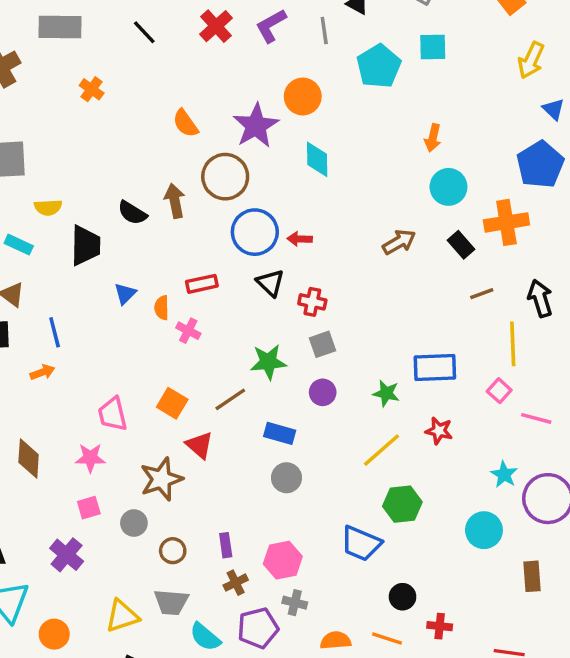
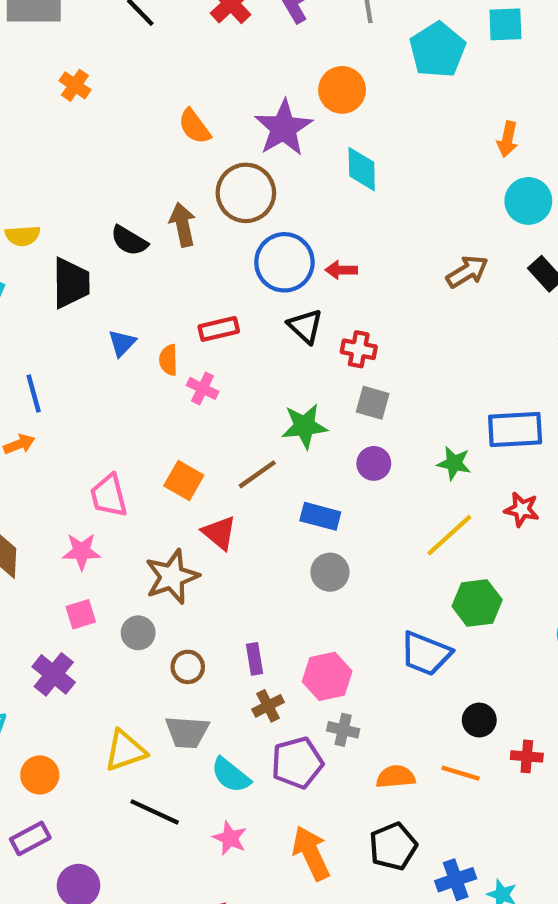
gray square: (323, 344) -> (373, 403), turned 36

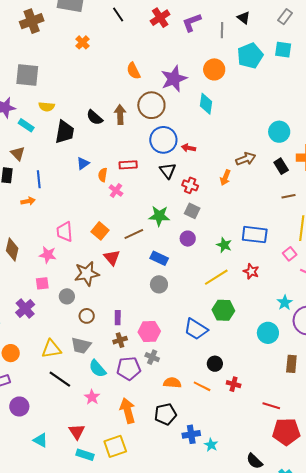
orange circle: (342, 90) -> (214, 69), moved
orange arrow: (508, 139) -> (225, 178), moved

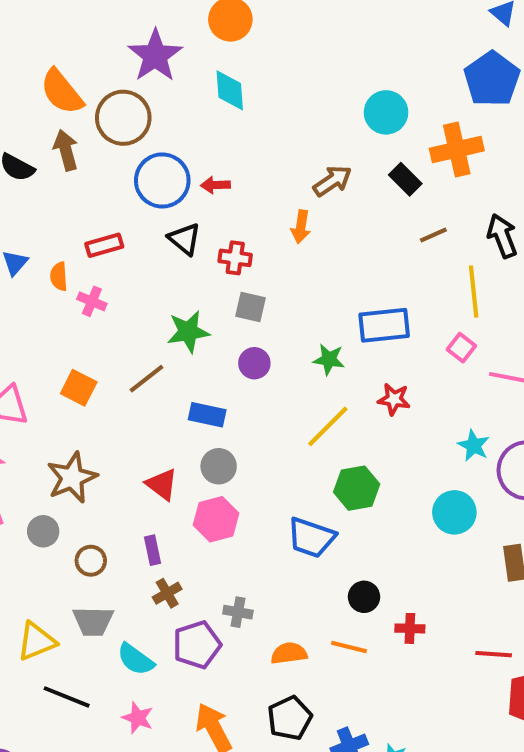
orange semicircle: (133, 71) -> (62, 92), moved, size x1.4
red triangle: (112, 258) -> (162, 484), moved
pink hexagon: (149, 332) -> (216, 519), moved

